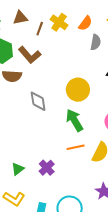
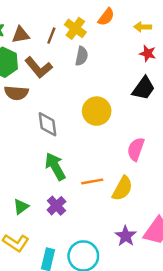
brown triangle: (20, 18) -> (21, 35), moved
orange semicircle: (85, 23) -> (106, 17), moved
gray semicircle: (96, 42) -> (82, 56), moved
green arrow: (74, 120) -> (55, 167), moved

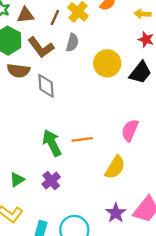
gray semicircle: (82, 56) -> (72, 43), moved
yellow circle: (97, 111) -> (107, 63), moved
gray diamond: (48, 124) -> (46, 86), moved
orange line: (92, 181) -> (82, 139), moved

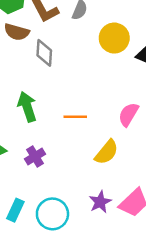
green arrow: (52, 143) -> (27, 107), moved

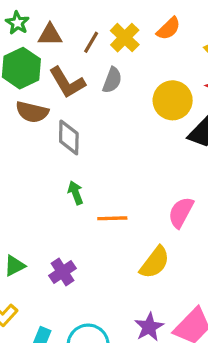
yellow circle: (114, 38) -> (173, 100), moved
green arrow: (27, 107) -> (76, 193), moved, size x0.6

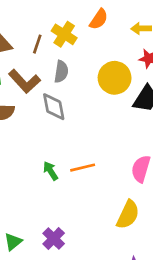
gray diamond: (69, 137) -> (54, 107), moved
orange line: (112, 218) -> (83, 168), moved

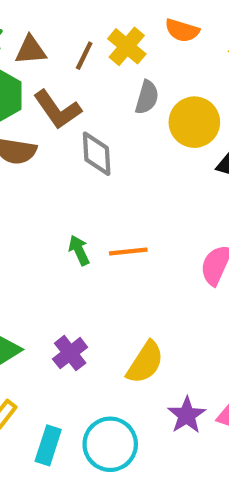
orange semicircle: (99, 19) -> (182, 30), turned 65
gray semicircle: (61, 72) -> (147, 97), moved
yellow semicircle: (128, 215) -> (145, 362), moved

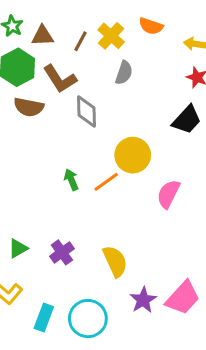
yellow circle: (194, 122) -> (133, 155), moved
orange line: (128, 252) -> (106, 182), turned -32
yellow semicircle: (145, 362) -> (115, 261), turned -60

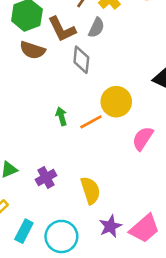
gray semicircle: (124, 73) -> (96, 28), moved

